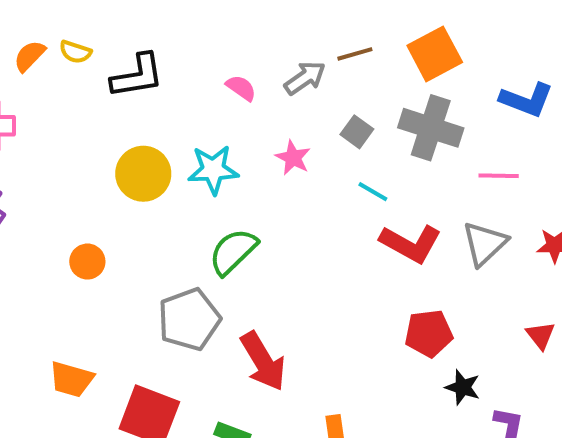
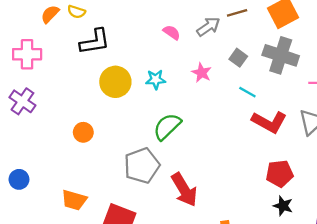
black L-shape: (137, 76) -> (95, 42), moved
cyan star: (213, 170) -> (156, 80), size x0.7
black star: (463, 387) -> (283, 206), moved

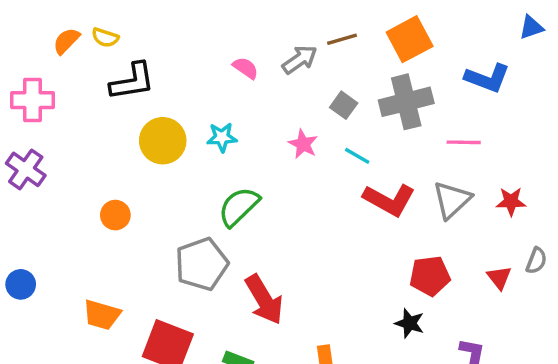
gray cross: (281, 55) -> (406, 102), turned -32
pink star: (202, 73) -> (303, 144), moved
red pentagon: (280, 174) -> (430, 276), moved

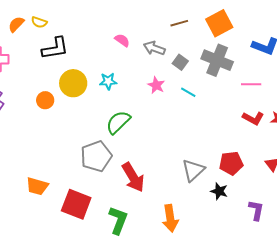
gray arrow: (300, 60) -> (154, 48), moved, turned -125
gray cross: (406, 102) -> (217, 60), turned 36
red L-shape: (389, 200) -> (253, 118), moved, size x0.7
gray triangle: (452, 200) -> (193, 170), moved
orange circle: (115, 215) -> (45, 100), moved

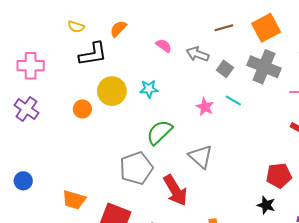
orange semicircle: (16, 24) -> (118, 29), moved
pink star: (156, 85) -> (205, 107), moved
gray triangle: (193, 170) -> (201, 157), moved, turned -35

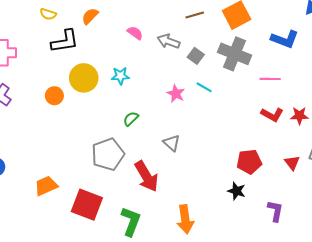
green semicircle: (159, 132) -> (131, 119), size x0.6
gray triangle: (201, 157) -> (172, 143), size x0.7
orange trapezoid: (74, 200) -> (46, 186), turned 140

